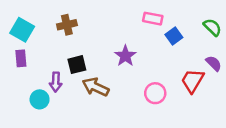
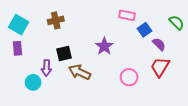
purple semicircle: (214, 63) -> (159, 44), moved

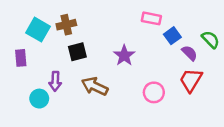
green semicircle: (177, 23) -> (210, 39), moved
cyan square: (19, 25) -> (38, 30), moved
black square: (64, 53) -> (77, 52), moved

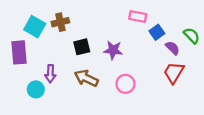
black square: (77, 52) -> (82, 47), moved
purple star: (124, 55) -> (113, 50), turned -30
purple rectangle: (21, 58) -> (19, 52), size x1.5
pink circle: (154, 92) -> (125, 84), moved

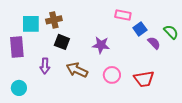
cyan square: (35, 27) -> (31, 24), turned -30
black square: (82, 47) -> (62, 42), moved, turned 35
red trapezoid: (174, 73) -> (144, 79), moved, turned -130
cyan circle: (36, 89) -> (19, 88), moved

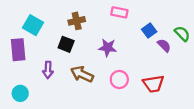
pink rectangle: (123, 15) -> (119, 12), moved
brown cross: (54, 20) -> (77, 21), moved
cyan square: (31, 24) -> (33, 25), turned 30

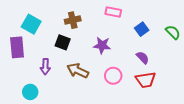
purple semicircle: (164, 45) -> (143, 58), moved
cyan circle: (20, 93) -> (30, 92), moved

